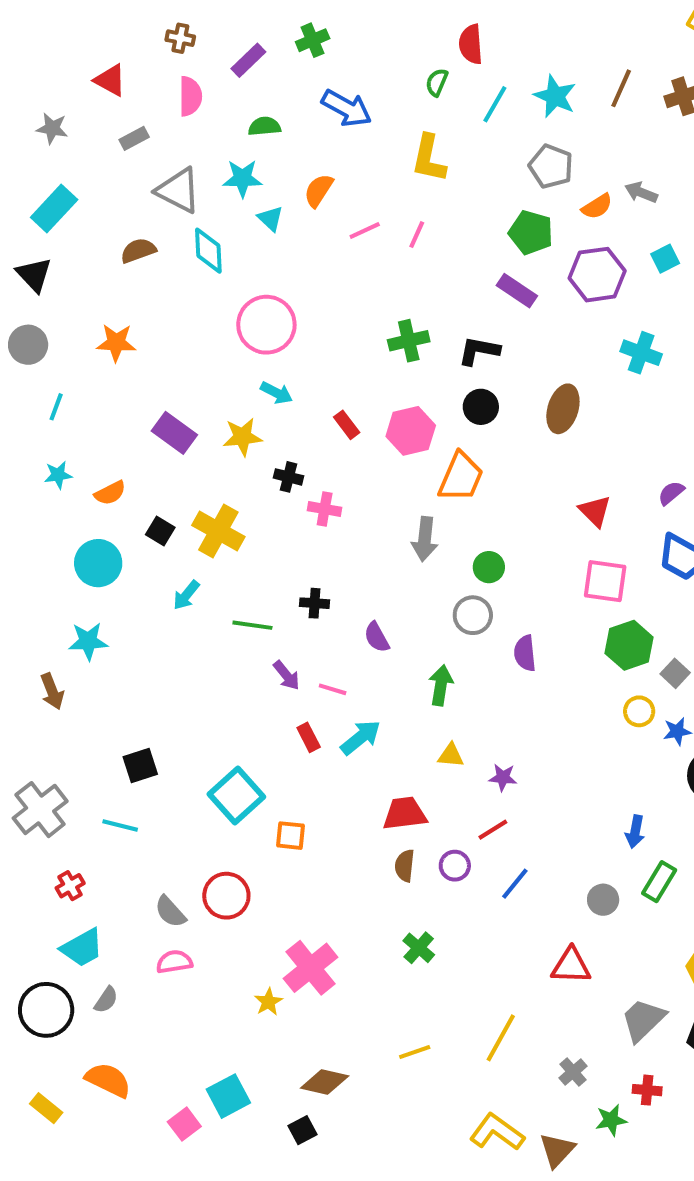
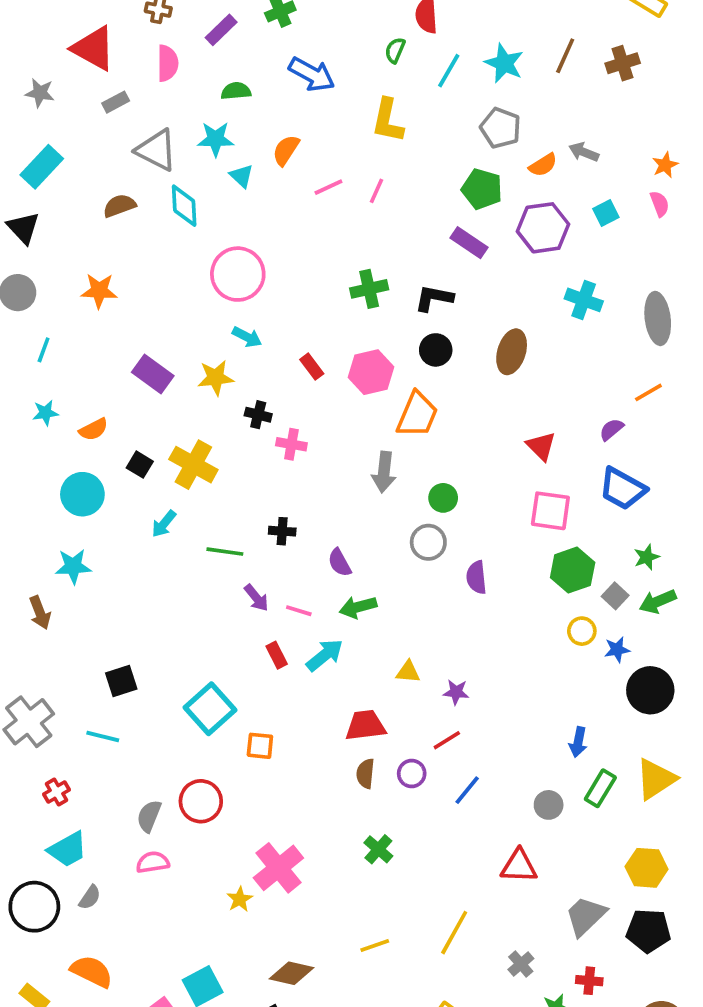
red triangle: (110, 80) -> (94, 48), size x1.5
green arrow: (441, 685) -> (358, 607), moved, turned -114
gray semicircle: (170, 912) -> (149, 816), turned 64

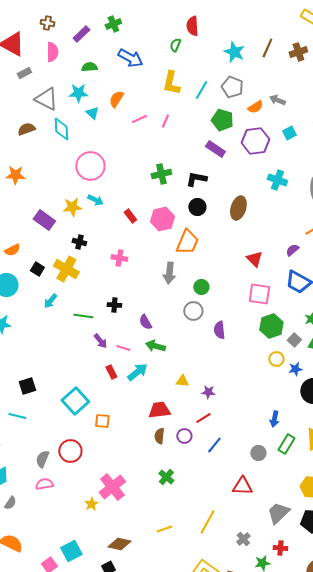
cyan line: (449, 71) -> (201, 90), moved
yellow star: (216, 378) -> (72, 207), moved
black cross: (258, 415) -> (79, 242), moved
green arrow: (358, 607) -> (155, 346), turned 30

